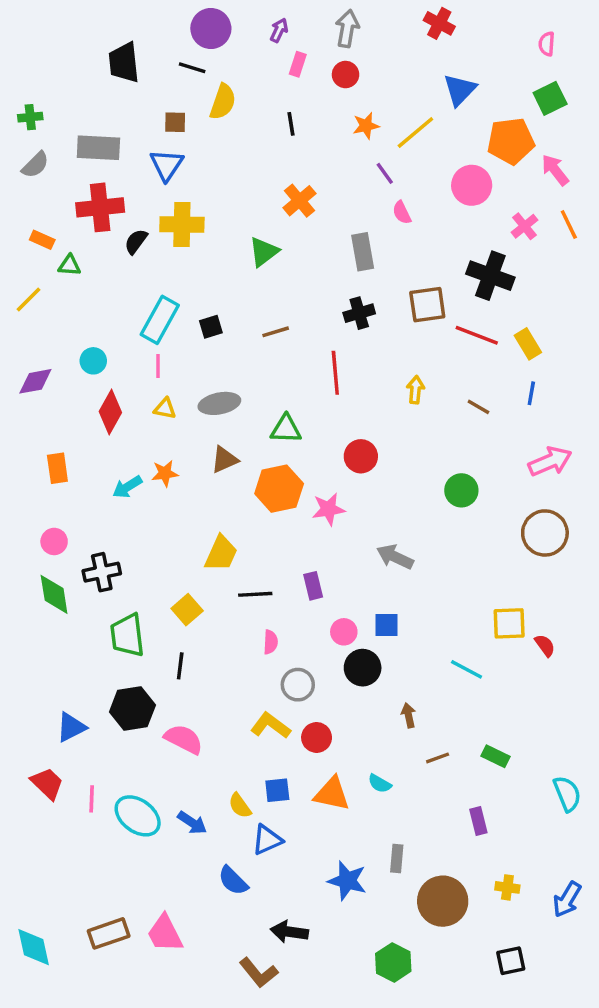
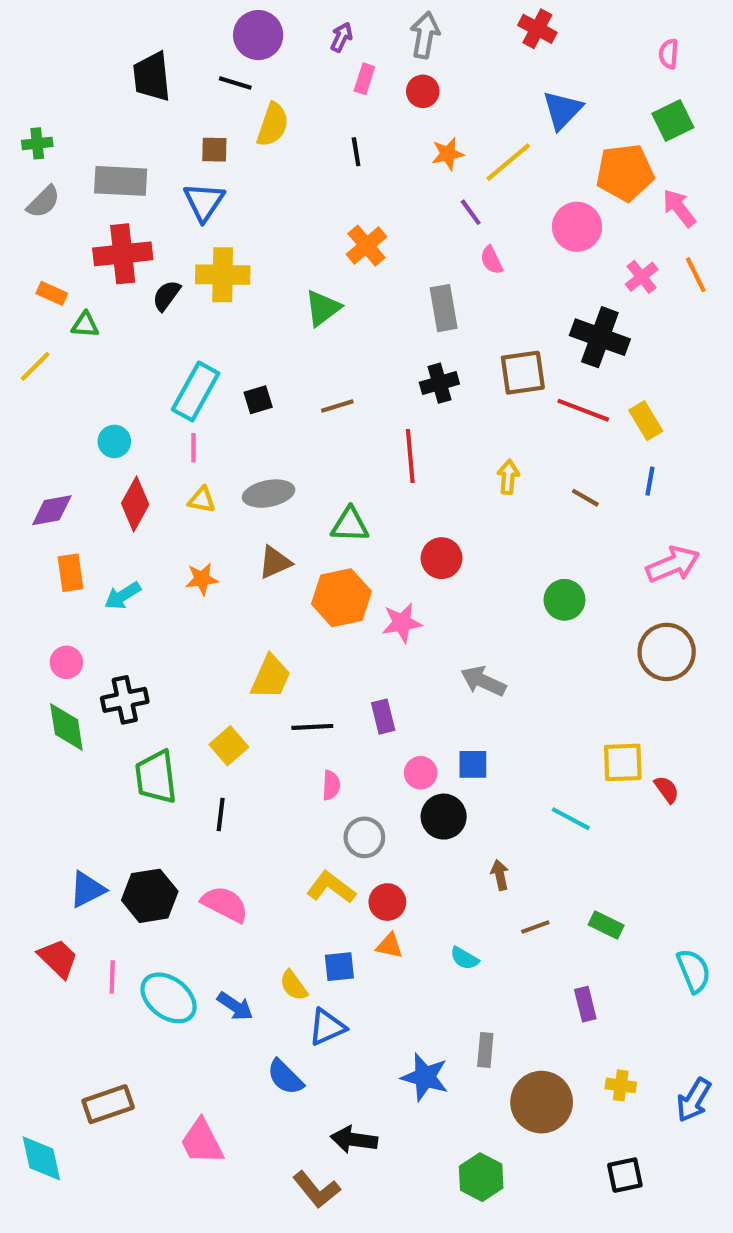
purple diamond: (35, 381) -> (52, 510), moved
cyan arrow: (127, 487) -> (123, 596), moved
black hexagon: (132, 709) -> (150, 896), moved
orange triangle: (332, 794) -> (389, 946), moved, size x0.6
brown rectangle: (109, 933) -> (108, 1104), moved

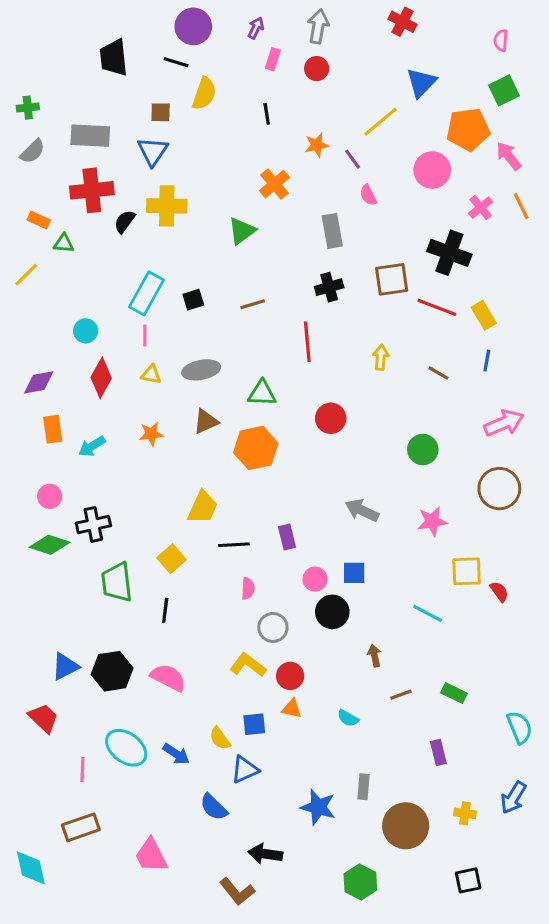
orange star: (448, 154) -> (317, 145), moved
pink star: (402, 623) -> (432, 521), moved
green diamond: (66, 727) -> (50, 545), turned -63
pink line: (112, 977) -> (82, 770), moved
blue arrow: (694, 1100) -> (513, 798), moved

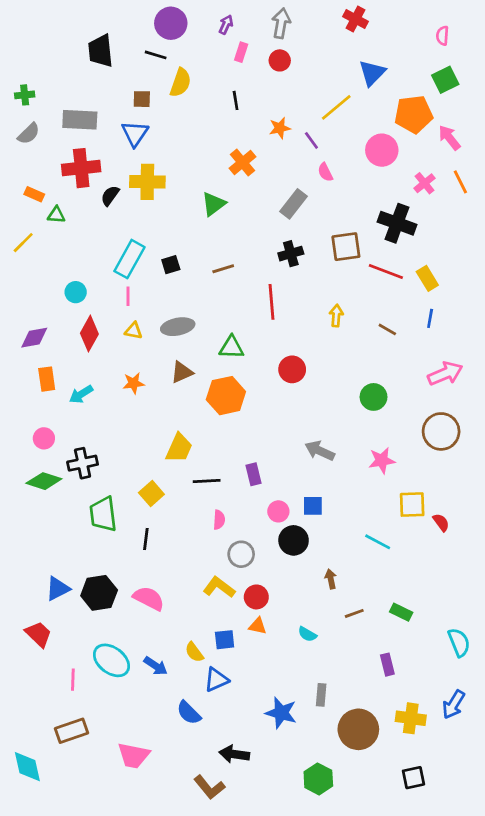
gray rectangle: (332, 231) -> (294, 204), turned 48
yellow cross: (465, 813) -> (411, 718), size x1.5
pink trapezoid: (151, 855) -> (134, 756), turned -52

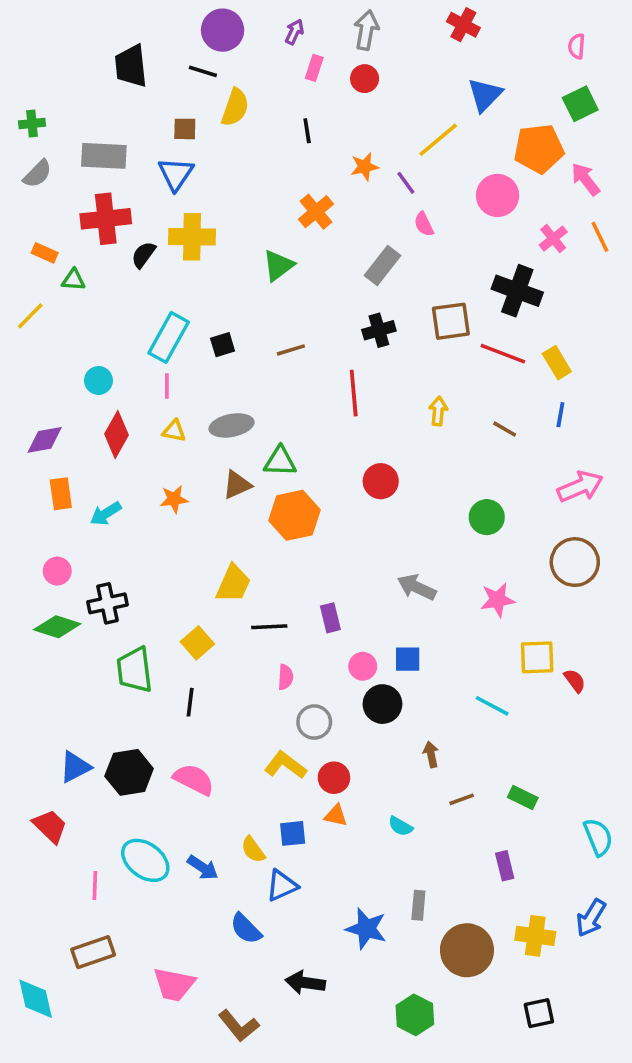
green triangle: (231, 347) -> (280, 461), moved
brown L-shape: (209, 787) -> (239, 1026), moved

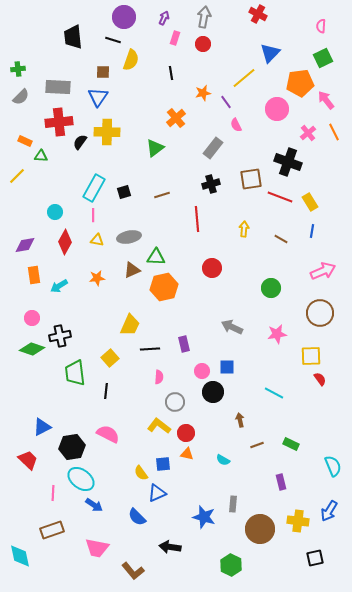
yellow square: (537, 657) -> (311, 356), moved
black hexagon: (129, 772) -> (72, 447), moved
blue arrow: (203, 868) -> (94, 505), moved
black square: (539, 1013) -> (315, 558), moved

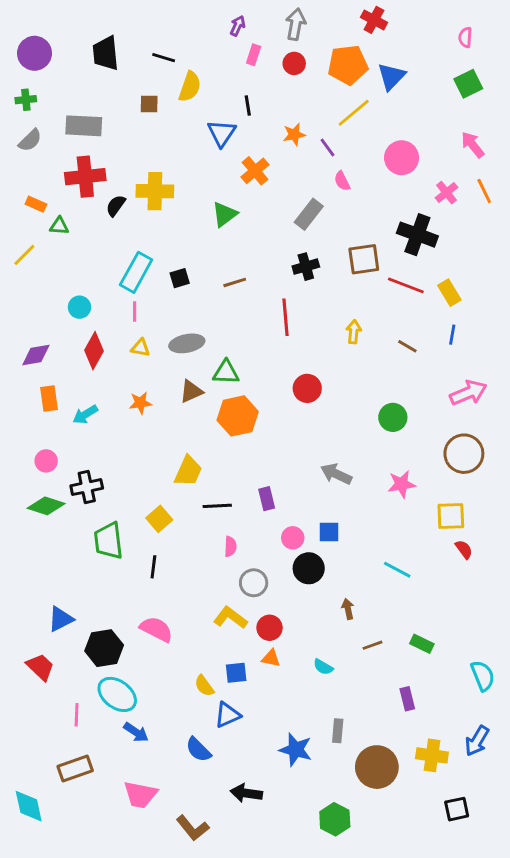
purple circle: (124, 17) -> (34, 53), moved
orange pentagon: (300, 83) -> (348, 65), moved
blue triangle: (98, 97) -> (222, 133), moved

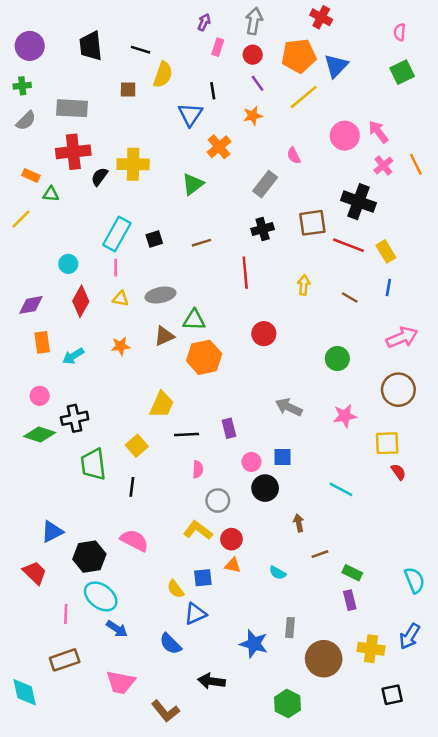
pink arrow: (473, 145) -> (378, 132), moved
purple line: (328, 148) -> (258, 83), moved
green rectangle: (422, 644) -> (352, 573), moved

